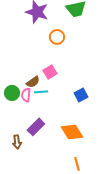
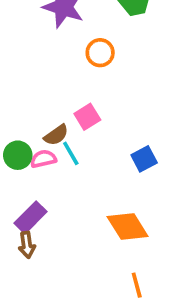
cyan line: (41, 92) -> (71, 153), turned 64
pink semicircle: (26, 95) -> (43, 159), turned 72
purple rectangle: (36, 127) -> (31, 217), moved

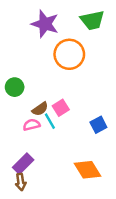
orange circle: (100, 53) -> (69, 54), size x1.6
pink square: (87, 117) -> (61, 108), moved
green circle: (18, 155) -> (15, 87), moved

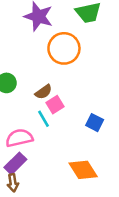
brown semicircle: (40, 109) -> (44, 92), moved
pink semicircle: (32, 125) -> (19, 138), moved, size x1.5
blue square: (98, 125) -> (95, 123), turned -35

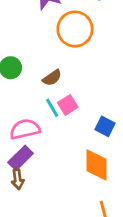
pink square: (55, 105) -> (68, 105), moved
blue square: (95, 123) -> (105, 126), moved
orange diamond: (83, 170) -> (96, 165), turned 32

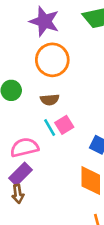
orange circle: (75, 29) -> (52, 60), moved
brown semicircle: (52, 78) -> (50, 100), turned 30

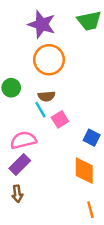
cyan line: (50, 128) -> (40, 110), moved
brown arrow: (18, 194) -> (17, 194), moved

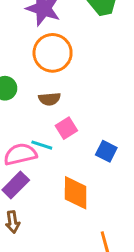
cyan line: (40, 110) -> (42, 145), moved, turned -42
orange diamond: (84, 171) -> (76, 193), moved

